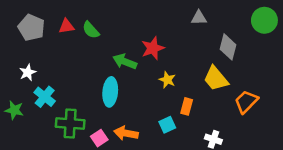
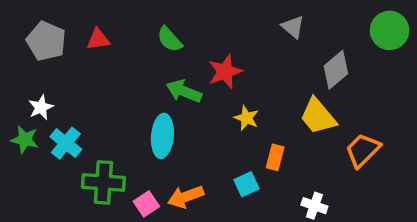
gray triangle: (199, 18) -> (293, 27), turned 42
green semicircle: (91, 30) -> (170, 39), moved
gray diamond: (228, 47) -> (336, 70), turned 35
green star: (14, 110) -> (25, 139), moved
orange arrow: (126, 133) -> (186, 197), turned -30

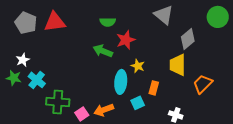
gray triangle: (293, 27) -> (164, 15), size x1.5
red triangle: (98, 39) -> (55, 22), size x1.6
green semicircle: (170, 39) -> (108, 22), moved, turned -49
yellow trapezoid: (318, 116) -> (178, 65), turned 40
cyan ellipse: (162, 136) -> (121, 82), moved

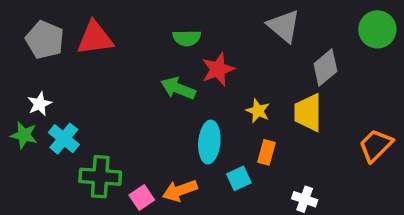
yellow star: (138, 66) -> (258, 111), moved
orange trapezoid: (203, 84) -> (376, 145), moved

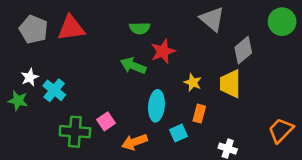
cyan cross: (64, 139) -> (54, 90), moved
orange trapezoid: (376, 145) -> (281, 130), moved
pink square: (142, 197) -> (106, 121), moved

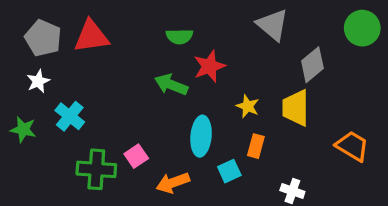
white star: (30, 77) -> (38, 81), moved
orange trapezoid: (281, 130) -> (352, 146), moved, turned 76

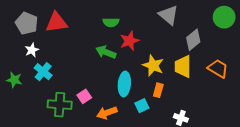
white star: (38, 81) -> (32, 50), moved
yellow star: (248, 106) -> (153, 65), size x1.5
orange trapezoid: (352, 146) -> (218, 69), moved

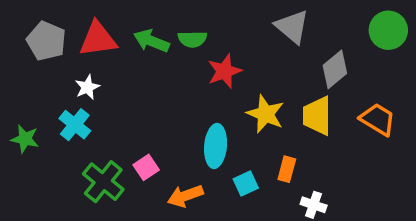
white star: (32, 50) -> (87, 87), moved
green arrow: (106, 52) -> (151, 41), moved
orange rectangle: (158, 90) -> (287, 169), moved
green cross: (60, 105) -> (103, 182), turned 35

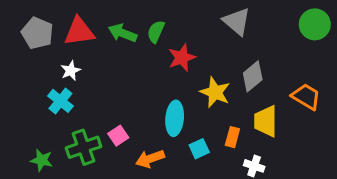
green semicircle: (192, 39) -> (156, 32), turned 115
gray diamond: (335, 69) -> (253, 76), moved
yellow trapezoid: (317, 116) -> (266, 121), moved
green star: (25, 139) -> (42, 160), moved
green cross: (103, 182) -> (84, 147), turned 32

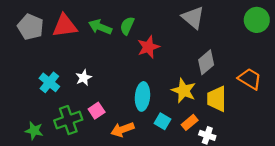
white star: (71, 71) -> (84, 78), moved
yellow star: (215, 92) -> (184, 91), moved
orange rectangle: (232, 137) -> (190, 122), moved, turned 35
cyan square: (199, 149) -> (163, 121), turned -35

